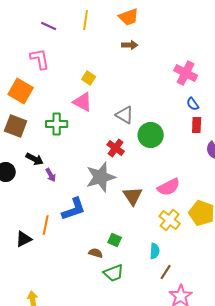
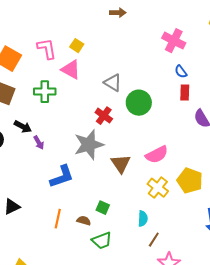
pink L-shape: (40, 59) -> (47, 49), moved
orange line: (46, 225) -> (58, 219), moved

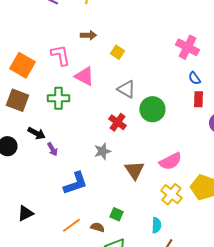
brown arrow: (118, 13) -> (88, 35), moved
yellow square: (77, 46) -> (117, 52), moved
gray star: (89, 145) -> (102, 151), size x0.6
orange line: (58, 219) -> (71, 225), turned 42

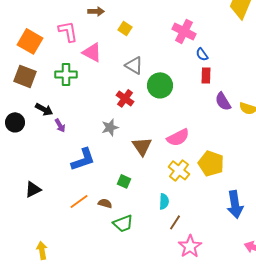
pink cross: (187, 47) -> (184, 31), moved
green square: (116, 214) -> (124, 181), moved

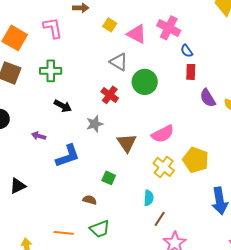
pink triangle: (92, 52) -> (137, 34), moved
black arrow: (44, 109) -> (63, 106), moved
purple arrow: (60, 125) -> (39, 136), moved, turned 136
orange line: (79, 201) -> (64, 233), moved, turned 42
green trapezoid: (123, 223) -> (100, 229), moved

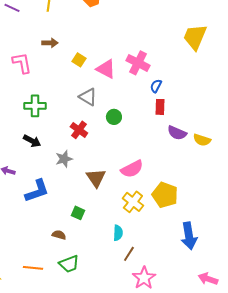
blue semicircle: (187, 51) -> (156, 86), turned 64
green cross: (51, 71) -> (35, 106), moved
green circle: (145, 82) -> (114, 117), size x0.6
purple semicircle: (208, 98) -> (177, 133), turned -36

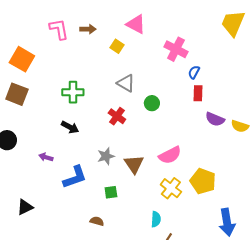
pink L-shape: (22, 63) -> (59, 29), moved
pink triangle: (106, 69) -> (136, 24), moved
gray star: (64, 159) -> (106, 156), moved
green square: (78, 213) -> (111, 192), moved, turned -32

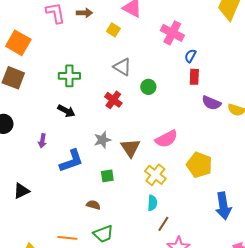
purple arrow: (46, 157) -> (42, 141), turned -96
yellow cross: (171, 188) -> (155, 175), moved

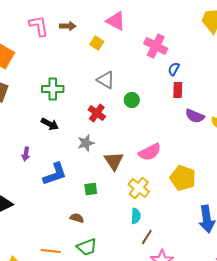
gray star: (102, 140) -> (86, 143), moved

